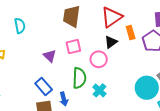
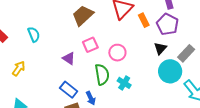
brown trapezoid: (72, 16) -> (83, 15), turned 50
black triangle: (111, 42) -> (160, 48), moved

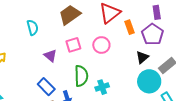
cyan semicircle: (34, 34) -> (33, 28), moved
pink circle: (117, 53) -> (101, 45), moved
cyan cross: (124, 83) -> (102, 87), turned 32

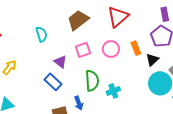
orange rectangle: (130, 27) -> (136, 48), moved
blue rectangle: (46, 87) -> (53, 82), moved

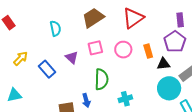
black triangle: (152, 60) -> (163, 64), turned 32
blue rectangle: (53, 82) -> (47, 69), moved
cyan cross: (113, 91) -> (125, 99), moved

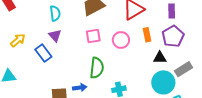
purple rectangle: (180, 20) -> (172, 11), moved
orange rectangle: (148, 51) -> (147, 35), moved
purple triangle: (72, 57) -> (55, 36), moved
blue arrow: (86, 100) -> (80, 88), turned -88

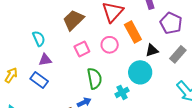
orange rectangle: (147, 35) -> (133, 32), size x1.5
purple triangle: (55, 36) -> (45, 60), turned -40
purple pentagon: (173, 36) -> (171, 23), moved
cyan circle: (163, 82) -> (140, 72), moved

